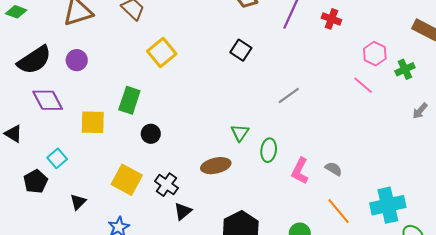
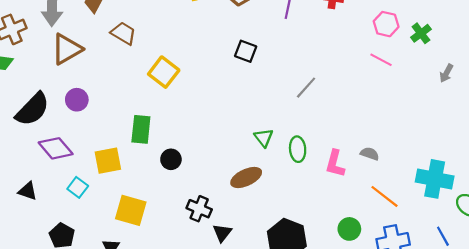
cyan square: (57, 158) -> (78, 187), moved
yellow square: (127, 180) -> (131, 210), moved
cyan cross: (388, 205) -> (435, 179), turned 36

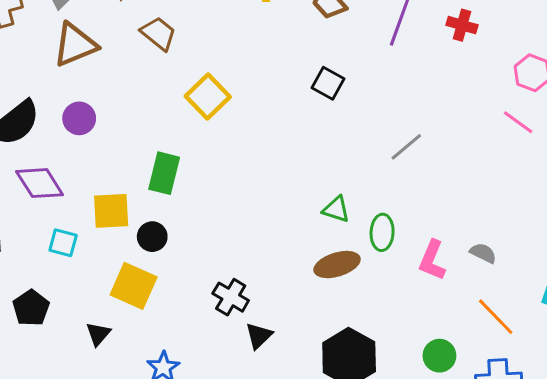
green triangle: (264, 138) -> (336, 209), turned -42
black circle: (171, 159) -> (152, 237), moved
brown ellipse: (246, 177) -> (337, 265), moved
cyan square: (78, 187) -> (63, 243), turned -30

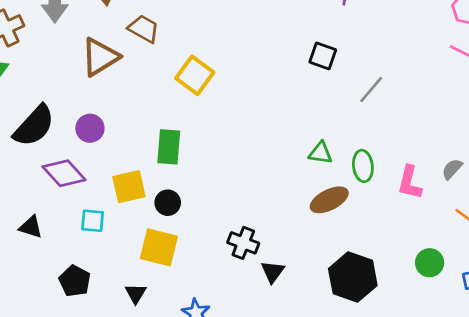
brown triangle: (75, 45) -> (100, 57), moved
black square: (328, 83) -> (323, 56), moved
purple circle: (79, 118) -> (90, 128), moved
gray semicircle: (483, 253) -> (452, 169), turned -65

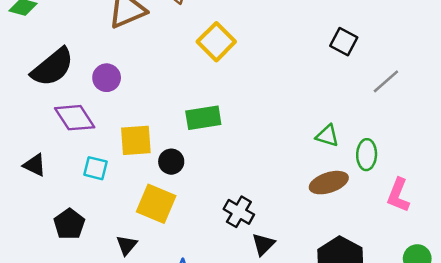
green rectangle: (169, 147) -> (203, 118), moved, turned 68
pink L-shape: (410, 183) -> (398, 195), moved

